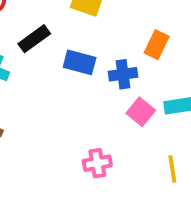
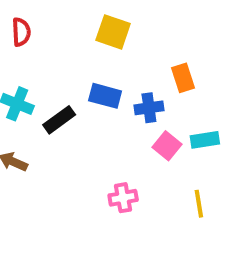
black rectangle: (34, 39) -> (59, 120), moved
orange rectangle: (157, 45) -> (183, 78), turned -44

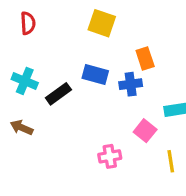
orange rectangle: (183, 78) -> (145, 58), moved
pink square: (167, 146) -> (145, 131), moved

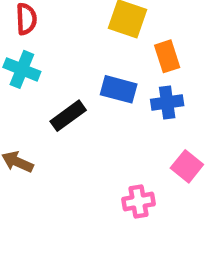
orange rectangle: (145, 58) -> (167, 56), moved
cyan cross: (25, 81) -> (22, 69), moved

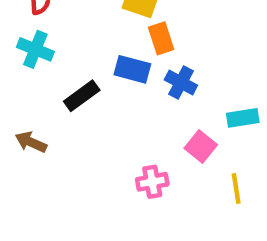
orange rectangle: (167, 56) -> (161, 38), moved
blue cross: (167, 102) -> (181, 83), turned 36

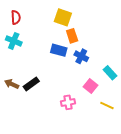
black rectangle: (82, 96) -> (31, 84), moved
cyan rectangle: (243, 118) -> (110, 73), turned 56
yellow line: (236, 188) -> (107, 106), turned -56

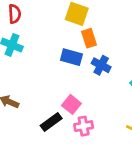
black rectangle: (31, 84) -> (51, 122), moved
pink square: (91, 86) -> (71, 104), moved

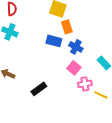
pink square: (71, 104) -> (74, 68), moved
pink cross: (84, 126) -> (85, 84), moved

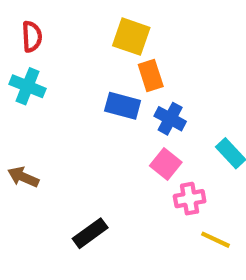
black rectangle: (39, 89) -> (90, 233), moved
yellow line: (101, 95) -> (215, 240), moved

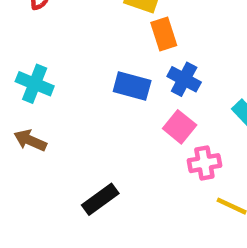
cyan cross: (28, 86) -> (35, 84), moved
blue rectangle: (123, 106) -> (132, 86), moved

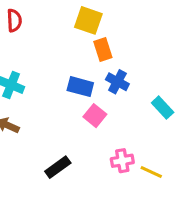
pink square: (180, 127) -> (95, 116), moved
pink cross: (204, 163) -> (122, 161), moved

